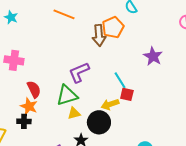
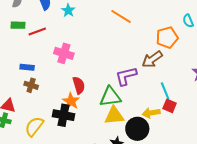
brown arrow: (99, 35) -> (152, 59), moved, turned 50
yellow triangle: (74, 113) -> (114, 116), size x1.5
black cross: (24, 121) -> (64, 115), size x1.5

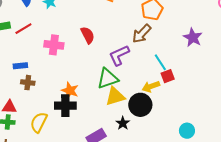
red semicircle: (79, 85) -> (88, 35), moved
red square: (170, 106) -> (168, 76), turned -32

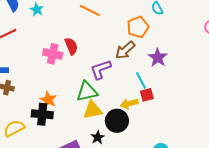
purple star: (193, 37) -> (158, 58), moved
pink cross: (54, 45) -> (53, 54), moved
yellow semicircle: (39, 122) -> (14, 128), turned 30

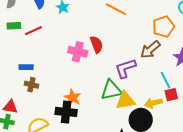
yellow triangle: (93, 110) -> (125, 100), moved

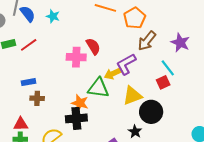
orange pentagon: (163, 27) -> (135, 18), moved
green triangle: (111, 90) -> (98, 88), moved, turned 30
red square: (171, 95) -> (163, 82), moved
yellow arrow: (153, 103) -> (113, 73), moved

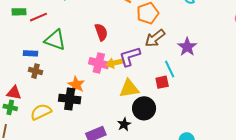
pink cross: (76, 57) -> (99, 63), moved
green triangle: (98, 88) -> (55, 40), moved

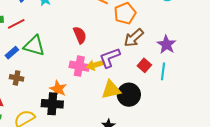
blue rectangle: (30, 53) -> (12, 53), moved, turned -40
cyan line: (170, 69) -> (163, 71), moved, turned 36
red square: (162, 82) -> (144, 65), moved, turned -32
black circle: (144, 108) -> (129, 95), moved

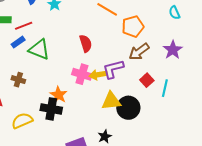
purple star: (166, 44) -> (173, 50), moved
blue rectangle: (12, 53) -> (18, 42), moved

